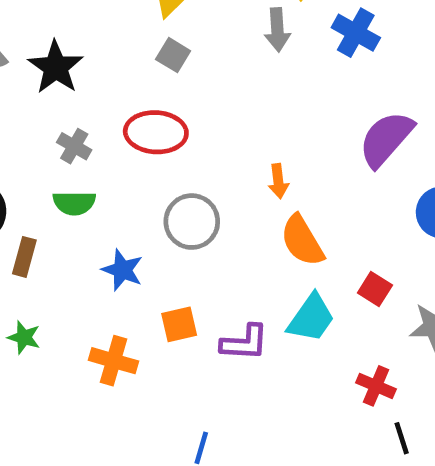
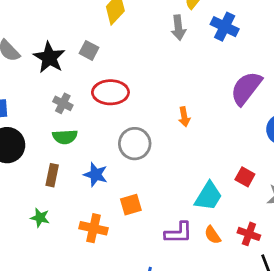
gray square: (173, 55) -> (89, 50), moved
orange semicircle: (302, 241) -> (213, 235), moved, size x0.6
brown rectangle: (24, 257) -> (52, 175), moved
purple L-shape: (245, 343) -> (178, 233), moved

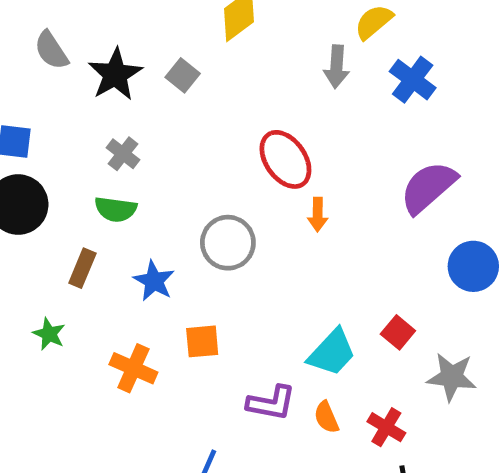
red ellipse: (110, 92) -> (285, 159), moved, turned 44

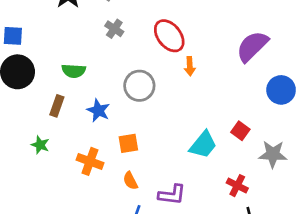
gray cross: (123, 154) -> (114, 29), moved
purple L-shape: (271, 403) -> (172, 195), moved
orange semicircle: (326, 417) -> (130, 181), moved

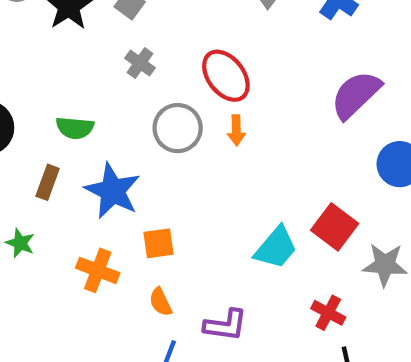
orange arrow: (190, 66) -> (236, 130), moved
gray circle: (139, 86) -> (178, 128), moved
blue star: (98, 110) -> (113, 191), size x1.5
red square: (240, 131) -> (335, 227), size x1.5

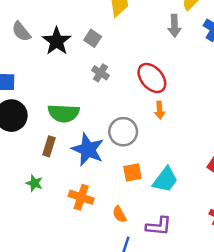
green semicircle: (75, 128) -> (64, 113), size x1.4
gray circle: (178, 128) -> (123, 132), moved
orange square: (159, 243) -> (132, 172), moved
cyan trapezoid: (276, 248) -> (165, 180), moved

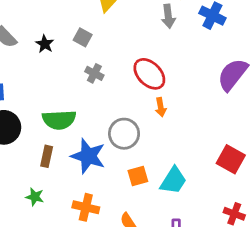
black star: (57, 41) -> (45, 44), size x0.6

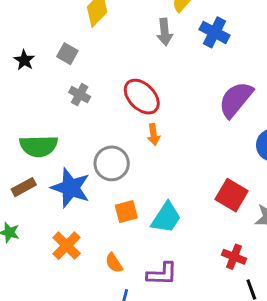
brown rectangle: (47, 156) -> (24, 187), turned 48
orange cross: (86, 207) -> (67, 246), turned 30

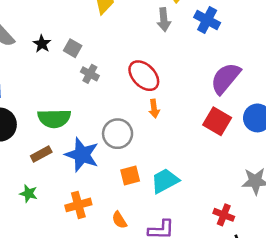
gray square: (67, 54) -> (73, 48), moved
red square: (232, 195) -> (217, 121), moved
cyan trapezoid: (166, 218) -> (165, 181), turned -152
orange cross: (67, 246) -> (78, 205), turned 30

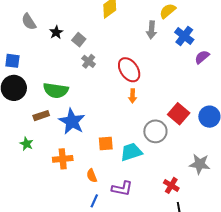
purple semicircle: (225, 78) -> (202, 57), moved, size x0.6
gray circle: (118, 134) -> (155, 131), moved

